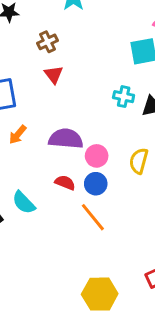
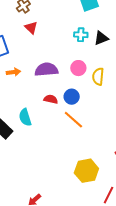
orange arrow: (18, 135) -> (13, 72), turned -128
pink circle: (97, 156) -> (78, 68), moved
cyan semicircle: (24, 203) -> (25, 117), turned 36

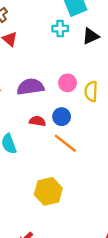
cyan cross: (81, 35) -> (60, 29), moved
black triangle: (101, 38) -> (91, 36), moved
yellow hexagon: (86, 171) -> (48, 191), moved

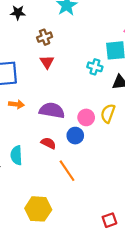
yellow semicircle: (91, 91) -> (108, 113), moved
blue circle: (62, 117) -> (75, 136), moved

